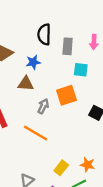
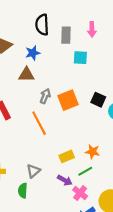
orange square: (67, 95) -> (68, 100), moved
orange line: (36, 133) -> (39, 123), turned 35
yellow rectangle: (61, 168) -> (67, 156), turned 32

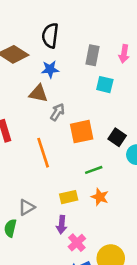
black semicircle: (42, 25) -> (50, 36), moved
gray arrow: (45, 96) -> (57, 112), moved
green line: (85, 171) -> (94, 170), moved
purple arrow: (65, 180) -> (62, 225), turned 56

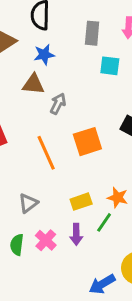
orange square: (82, 132) -> (87, 142), moved
green line: (94, 170) -> (104, 222), moved, turned -30
gray triangle: (27, 207) -> (28, 203), moved
pink cross: (77, 243) -> (46, 240), moved

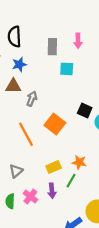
orange square: (87, 142) -> (55, 124), turned -30

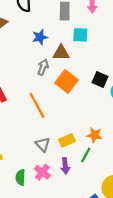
blue star: (19, 64) -> (40, 37), moved
brown triangle: (13, 86) -> (61, 53), moved
orange square: (55, 124) -> (66, 81), moved
gray triangle: (16, 171) -> (43, 144), moved, turned -32

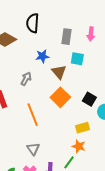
brown triangle: (61, 53) -> (59, 72), turned 42
gray arrow: (43, 67) -> (26, 79), moved
yellow rectangle: (67, 140) -> (83, 128), moved

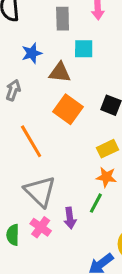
brown triangle: (59, 72) -> (60, 72), turned -35
gray triangle: (33, 149) -> (40, 191), size x1.6

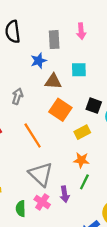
cyan square: (84, 49) -> (79, 70), moved
blue star: (32, 53) -> (39, 61), moved
yellow rectangle: (108, 149) -> (82, 132), moved
orange star: (106, 177) -> (81, 160), moved

